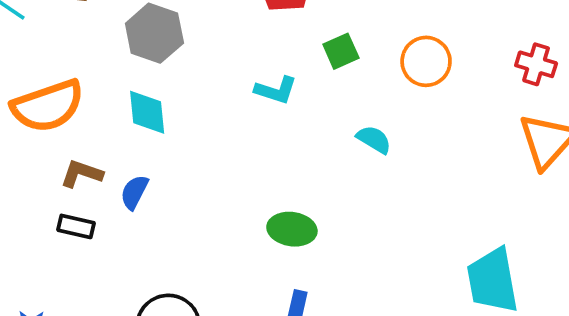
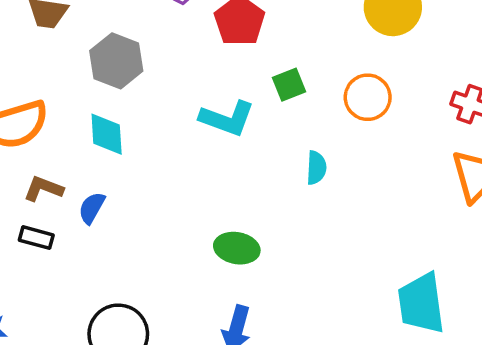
cyan L-shape: (276, 90) -> (227, 118), size x1.4
cyan semicircle: (374, 139) -> (316, 168), turned 60

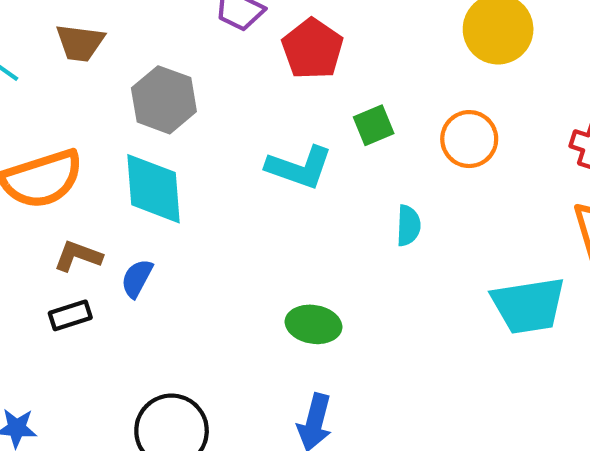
cyan diamond: (107, 134) -> (154, 189), size x1.4
black rectangle: (36, 238) -> (70, 315), turned -32
cyan trapezoid: (421, 303) -> (528, 305), moved, turned -90

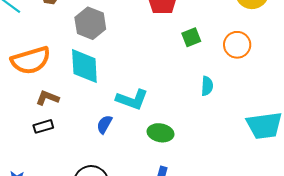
cyan L-shape: (299, 167) -> (132, 99), moved
blue semicircle: (137, 278) -> (104, 124), moved

